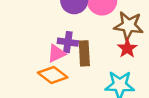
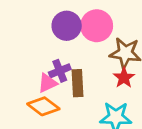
purple cross: (68, 42) -> (60, 71), turned -30

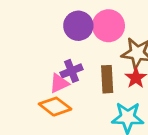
brown rectangle: (78, 83) -> (107, 79), moved

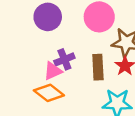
purple circle: (78, 26) -> (48, 17), moved

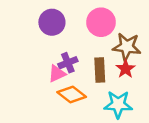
orange diamond: (49, 93) -> (72, 95), moved

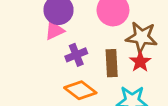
pink triangle: (57, 74) -> (54, 30), moved

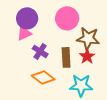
purple cross: (76, 55) -> (40, 51), turned -35

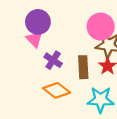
pink circle: (67, 18) -> (101, 27), moved
pink triangle: (24, 33) -> (34, 39), turned -49

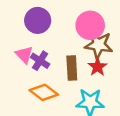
purple circle: (38, 22) -> (38, 20), moved
pink triangle: (34, 39) -> (24, 55), moved

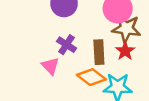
pink triangle: (24, 55) -> (50, 66), moved
orange diamond: (44, 92) -> (91, 77), moved

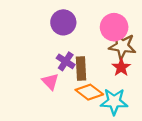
brown rectangle: (99, 52) -> (81, 68), moved

